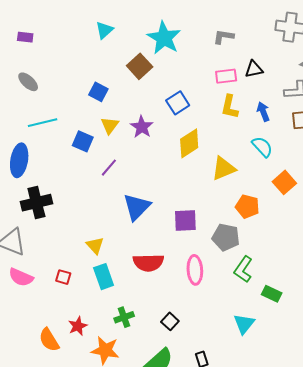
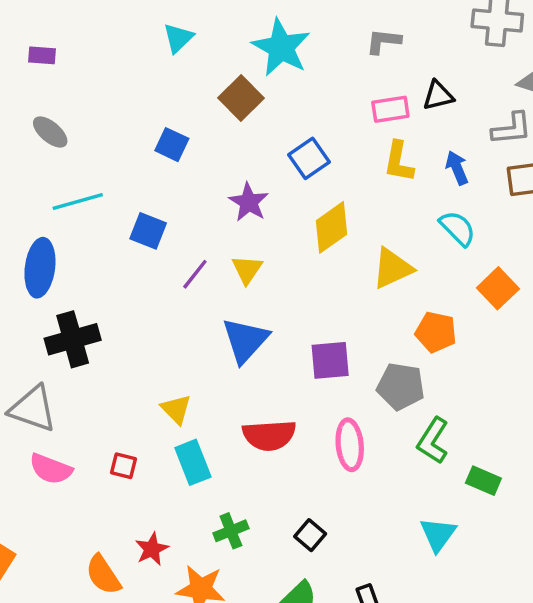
yellow triangle: (110, 125) -> (247, 269), moved

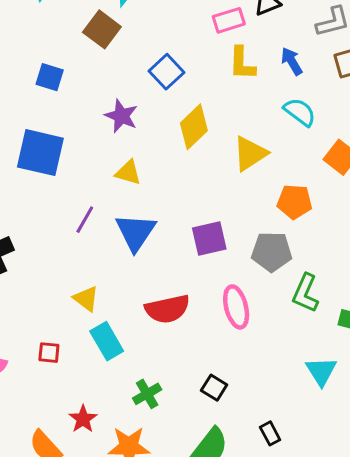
blue square: (148, 231) -> (40, 153), size x1.6
yellow triangle: (247, 269) -> (128, 173), turned -40
purple line: (195, 274) -> (85, 220), moved

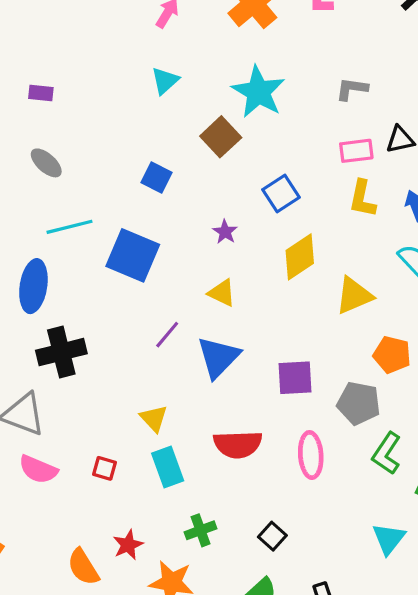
purple star: (121, 116) -> (225, 232), size x0.7

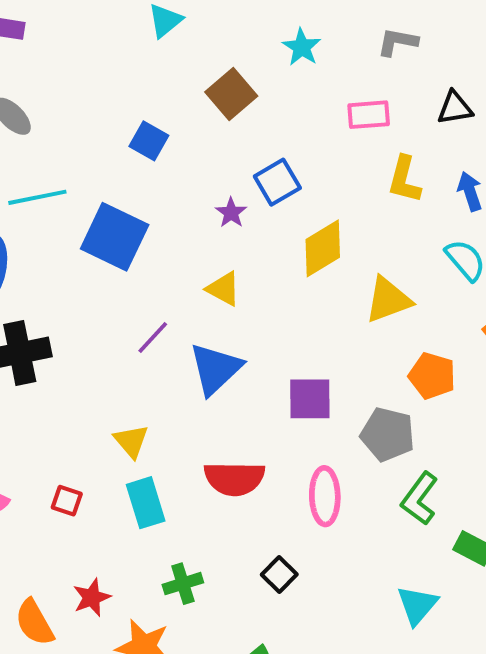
cyan star: (258, 92) -> (302, 47), moved, size x0.6
pink rectangle: (356, 151) -> (369, 115), moved
blue square: (281, 193) -> (277, 182), moved
black square: (272, 536) -> (279, 574), moved

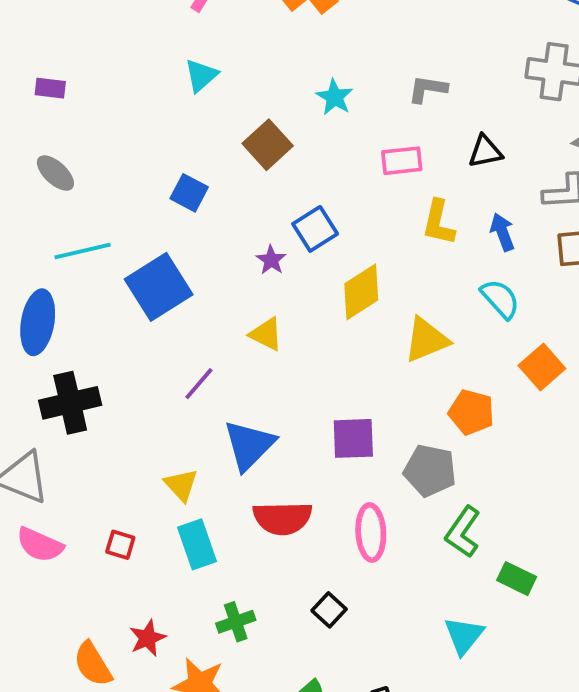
blue square: (115, 237) -> (159, 287), turned 34
blue triangle: (215, 369) -> (249, 445), moved

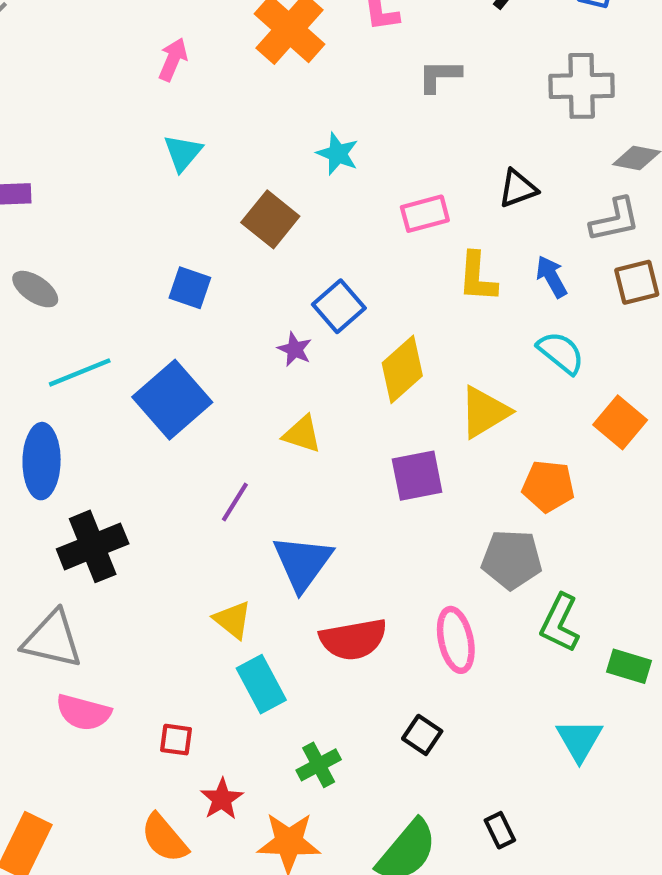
gray L-shape: (428, 89) -> (439, 76), moved
purple square: (353, 438) -> (417, 476), moved
red square: (120, 545) -> (176, 740), moved

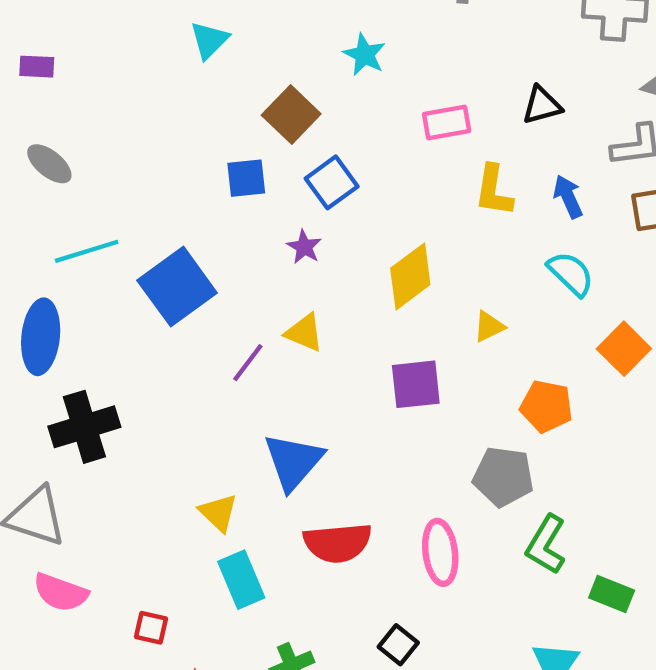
blue square: (190, 288) -> (246, 178), moved, turned -30
blue square: (339, 306) -> (332, 182), moved
yellow triangle: (485, 412) -> (489, 327), size x0.6
purple line: (235, 502) -> (248, 363), moved

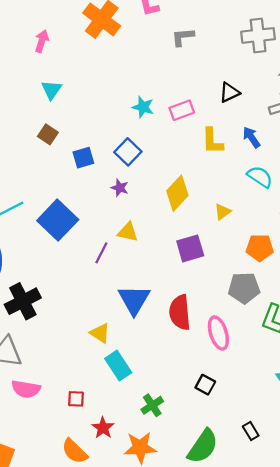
cyan star: (364, 55) -> (143, 107), moved
brown square: (291, 115) -> (48, 134), moved, size x0.7
red semicircle: (338, 543) -> (180, 312), moved, turned 100

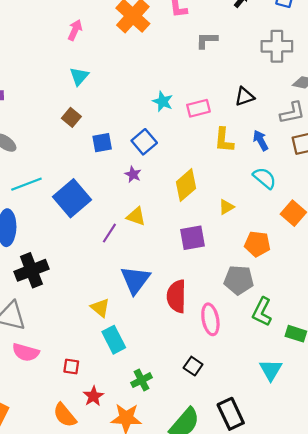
black rectangle: (251, 431) -> (231, 414), size x1.8

